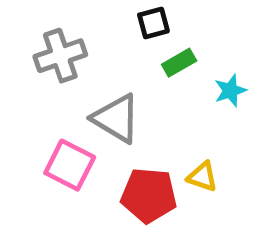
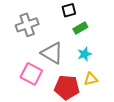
cyan star: (230, 91) -> (85, 54), moved
yellow triangle: (202, 177) -> (91, 79), turned -32

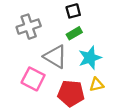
green rectangle: (80, 28) -> (74, 33), moved
cyan star: (85, 54) -> (90, 58), size x1.5

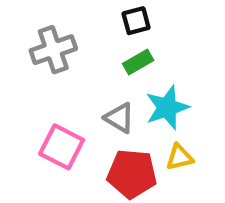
gray triangle: (55, 57) -> (119, 118), moved, size x0.7

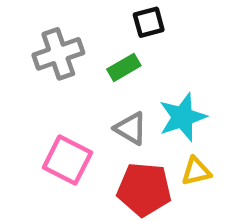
green rectangle: (138, 62) -> (124, 67), moved

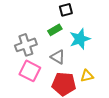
gray cross: (58, 54) -> (26, 45), moved
cyan star: (183, 117) -> (80, 39), moved

